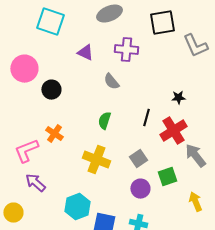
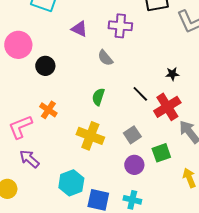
black line: (146, 118) -> (140, 94), turned -60

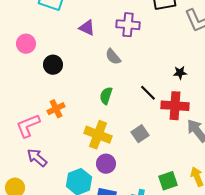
pink circle: (18, 45) -> (26, 44), size x0.7
red cross: (167, 107) -> (175, 106), turned 36
orange cross: (48, 110) -> (56, 109), turned 30
green square: (161, 153) -> (168, 181), moved
purple circle: (134, 165) -> (106, 164), moved

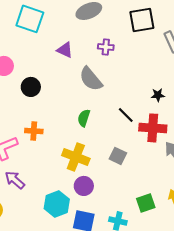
purple cross: (128, 25) -> (106, 47), size x0.7
gray semicircle: (113, 57) -> (91, 79), size x1.5
orange cross: (56, 109) -> (34, 131), turned 30
gray square: (140, 134) -> (118, 156), turned -30

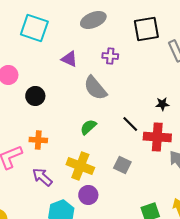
green semicircle: (84, 118) -> (88, 127), turned 30
purple arrow: (15, 180) -> (42, 177), moved

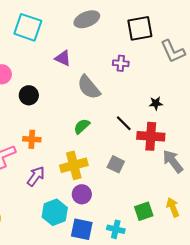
purple cross: (110, 56) -> (121, 63), moved
yellow cross: (80, 166) -> (74, 165), turned -36
purple arrow: (42, 177) -> (36, 176), turned 85

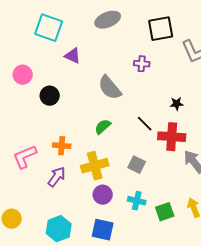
purple triangle: (63, 58) -> (73, 56), moved
orange cross: (32, 139) -> (62, 146), moved
cyan hexagon: (55, 212) -> (59, 229), moved
cyan cross: (116, 229) -> (137, 201), moved

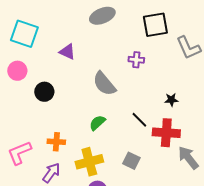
cyan square: (49, 28) -> (24, 34), moved

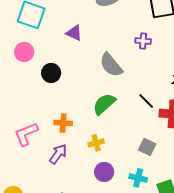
green semicircle: (97, 123) -> (104, 104), size x1.4
gray square: (131, 161) -> (147, 147), moved
yellow cross: (89, 162) -> (96, 143), size x0.6

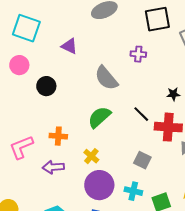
yellow cross: (96, 143) -> (91, 156), turned -35
purple arrow: (58, 154) -> (53, 167), turned -130
purple circle: (104, 172) -> (99, 185), size x1.5

